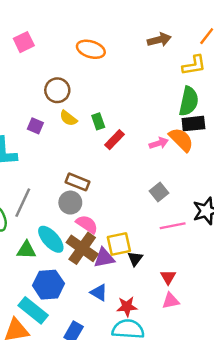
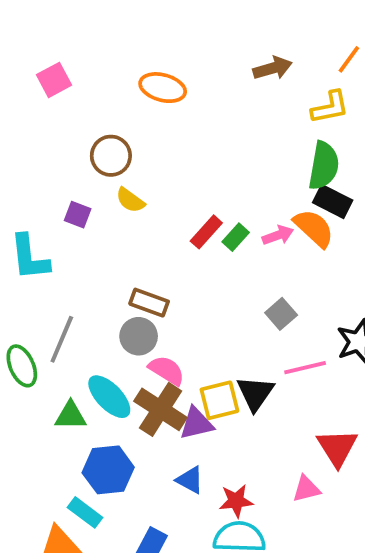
green rectangle: (98, 121) -> (236, 237), moved, turned 63
black rectangle: (193, 124) -> (333, 201), turned 35
black triangle: (135, 259) -> (255, 393), moved, size x1.5
red triangle: (168, 277) -> (337, 448), moved, size x1.6
cyan rectangle: (33, 310) -> (85, 512), size x0.7

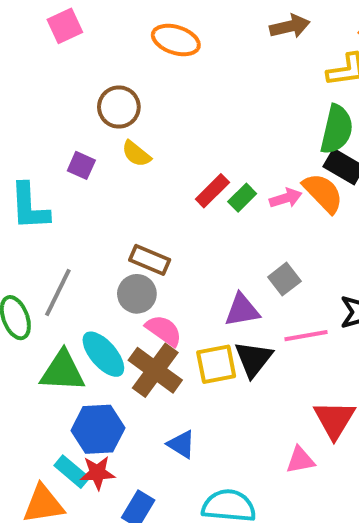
green triangle: (71, 415) -> (63, 371), size x1.4
purple triangle: (196, 424) -> (242, 310), moved
red star: (236, 501) -> (97, 473), moved

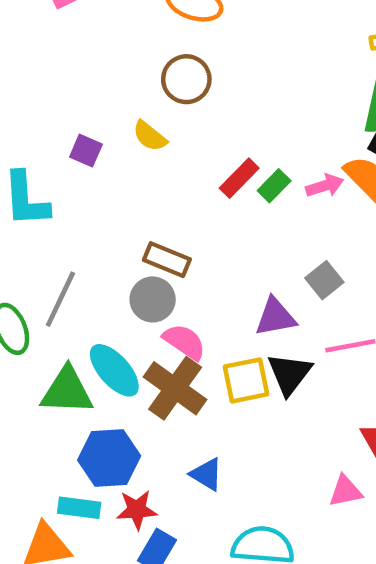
brown circle: (119, 107) -> (186, 79), moved
cyan rectangle: (72, 472) -> (79, 508), turned -32
red star: (97, 473) -> (137, 510), moved

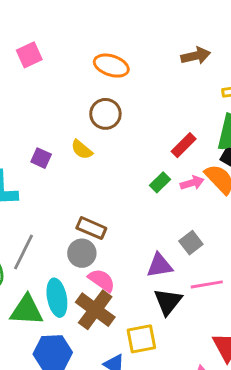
red rectangle: (239, 178) -> (184, 145), moved
cyan ellipse: (114, 370) -> (57, 298), turned 30
yellow square: (246, 380) -> (141, 339), moved

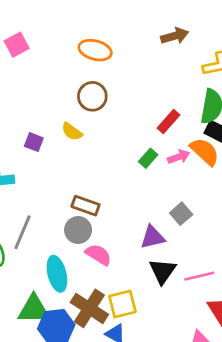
pink line: (207, 284) -> (199, 276), moved
green triangle: (27, 310) -> (34, 309), moved
brown cross: (95, 310) -> (89, 308), moved
yellow square: (141, 339) -> (122, 304), moved

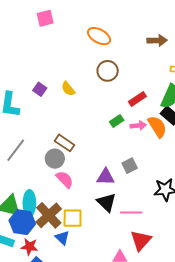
brown circle: (92, 96) -> (108, 71), moved
black triangle: (163, 271) -> (106, 202), turned -35
cyan ellipse: (57, 274) -> (29, 203), moved

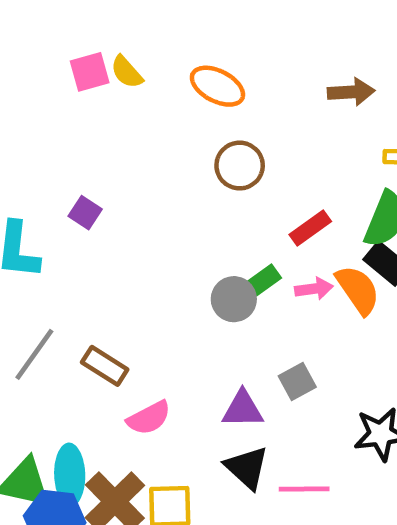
pink square: (45, 18) -> (90, 72), moved
yellow semicircle: (68, 89) -> (127, 72), moved
brown rectangle: (64, 143) -> (105, 366), moved
gray circle: (55, 159) -> (234, 299), moved
pink semicircle: (65, 179) -> (149, 418), turned 108

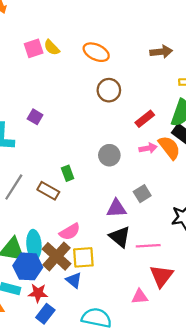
green rectangle: (264, 280) -> (68, 173), moved, turned -72
pink semicircle: (149, 418) -> (70, 232), moved

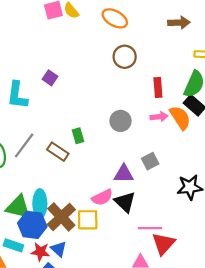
red rectangle: (145, 119) -> (158, 87), turned -60
pink semicircle: (70, 232) -> (102, 197), moved
pink line: (148, 246) -> (150, 228), moved
blue triangle: (74, 280) -> (59, 249), moved

